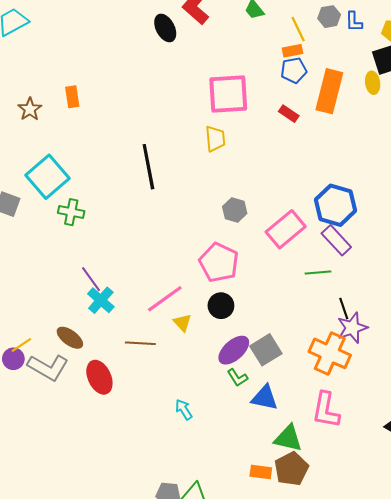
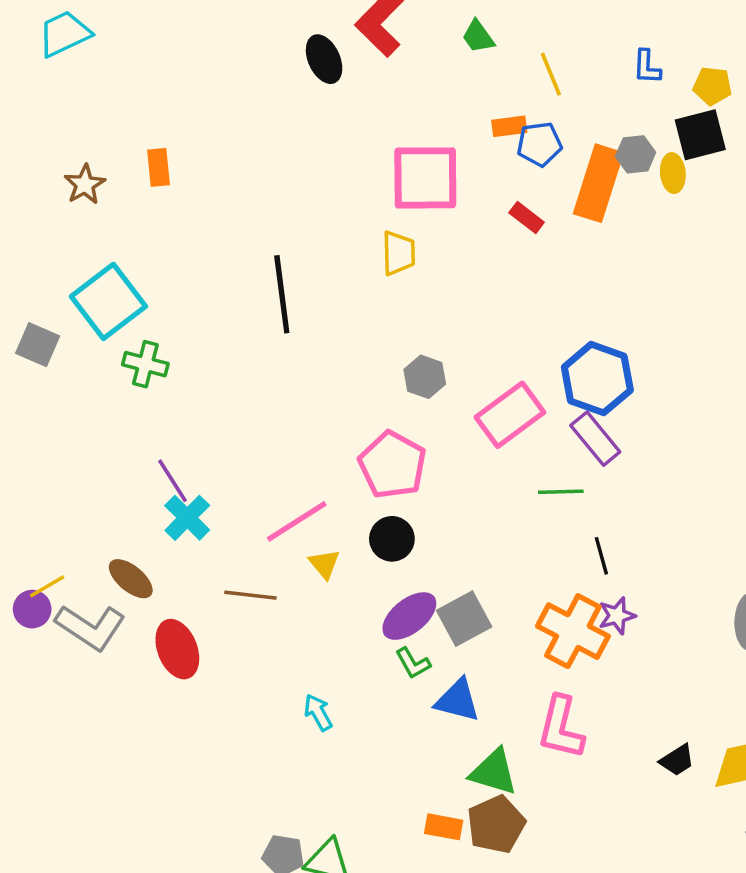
gray hexagon: (329, 17) -> (636, 154), moved
orange rectangle: (292, 51) -> (509, 126), moved
purple star: (352, 328) -> (617, 616), moved, size x0.7

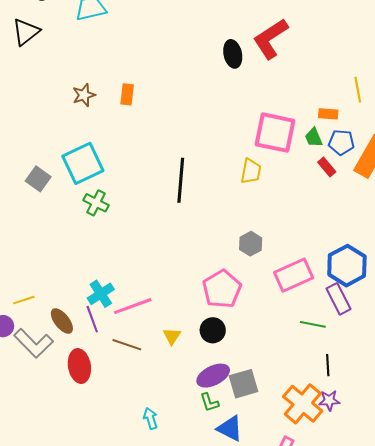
green trapezoid: (478, 37) -> (314, 138), moved
blue pentagon: (539, 144) -> (341, 142), moved
purple line: (173, 481) -> (92, 319), moved
pink line: (297, 521) -> (133, 306), moved
yellow line: (47, 586) -> (24, 300), moved

